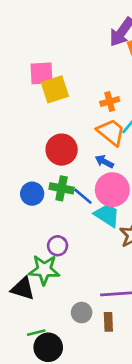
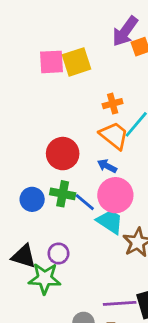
pink square: (42, 73) -> (52, 62), moved
yellow square: (55, 89) -> (77, 62), moved
black triangle: (23, 289) -> (24, 256), moved

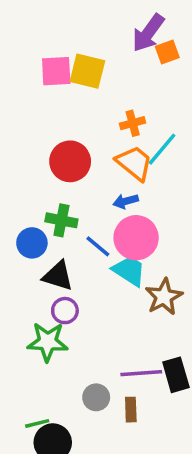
yellow square: (77, 62) -> (87, 71), turned 32
red circle: (63, 154) -> (70, 161), moved
blue arrow: (107, 166) -> (126, 201), turned -42
green cross: (63, 194) -> (61, 220), moved
black triangle: (24, 256) -> (58, 276), moved

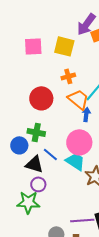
yellow square: (87, 71) -> (64, 46), moved
orange cross: (133, 123) -> (68, 76), moved
blue arrow: (126, 201) -> (86, 114), moved, turned 112
blue line: (98, 246) -> (50, 154), moved

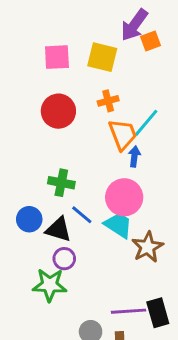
red circle: (41, 98) -> (58, 111), moved
orange trapezoid: (78, 99) -> (123, 134), turned 30
blue circle: (19, 145) -> (29, 219), moved

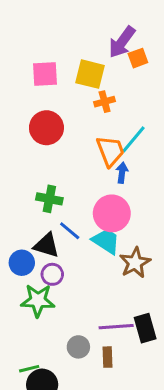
orange cross: (108, 101) -> (105, 102), moved
blue circle: (29, 219) -> (22, 263), moved

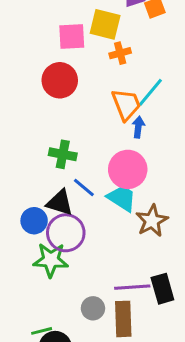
pink square: (45, 74) -> (72, 36), moved
purple circle: (52, 274) -> (66, 233), size x1.6
brown rectangle: (107, 357) -> (123, 319), size x1.6

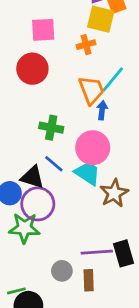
yellow square: (105, 24) -> (101, 19), moved
green cross: (63, 154) -> (51, 128), moved
brown rectangle: (123, 319) -> (89, 280), size x0.7

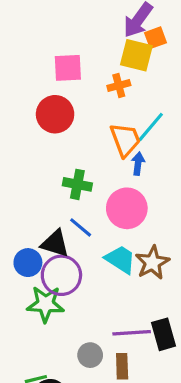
cyan trapezoid: (87, 173) -> (120, 259), moved

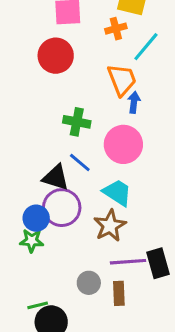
cyan line: (151, 127) -> (146, 47), moved
blue circle: (28, 263) -> (36, 218), moved
brown star: (152, 263) -> (110, 226), moved
green star: (45, 304) -> (32, 241), moved, size x0.7

